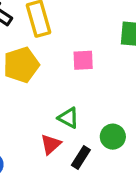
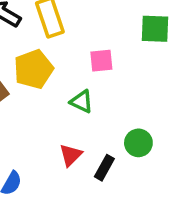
green triangle: (68, 118) -> (82, 102), moved

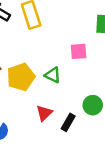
pink square: (101, 61) -> (79, 51), moved
yellow pentagon: (34, 69) -> (21, 77), moved

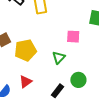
green triangle: (53, 75) -> (59, 58), moved, turned 40
red triangle: (44, 113) -> (26, 82), moved

